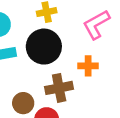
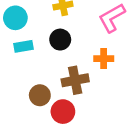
black circle: (44, 47) -> (60, 40), size x0.6

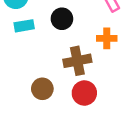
brown circle: (40, 95) -> (42, 89), moved
red circle: (63, 112) -> (84, 93), moved

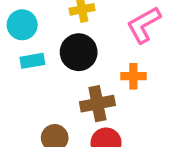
black circle: (62, 19) -> (79, 52), size x1.4

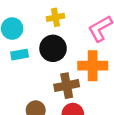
orange cross: (133, 76) -> (93, 66), size x1.6

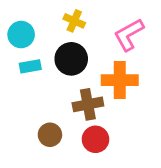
yellow cross: (55, 17) -> (74, 21), turned 35

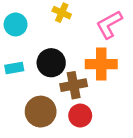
black circle: (71, 59) -> (51, 63), moved
cyan rectangle: (30, 66) -> (14, 68), moved
brown circle: (50, 135) -> (41, 112), size x1.5

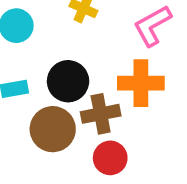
brown circle: (41, 112) -> (53, 129), moved

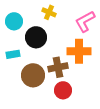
black circle: (68, 81) -> (36, 37), moved

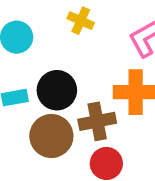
black circle: (36, 37) -> (57, 90), moved

